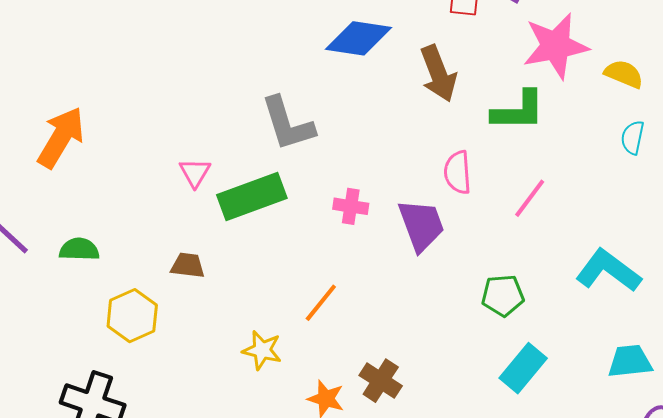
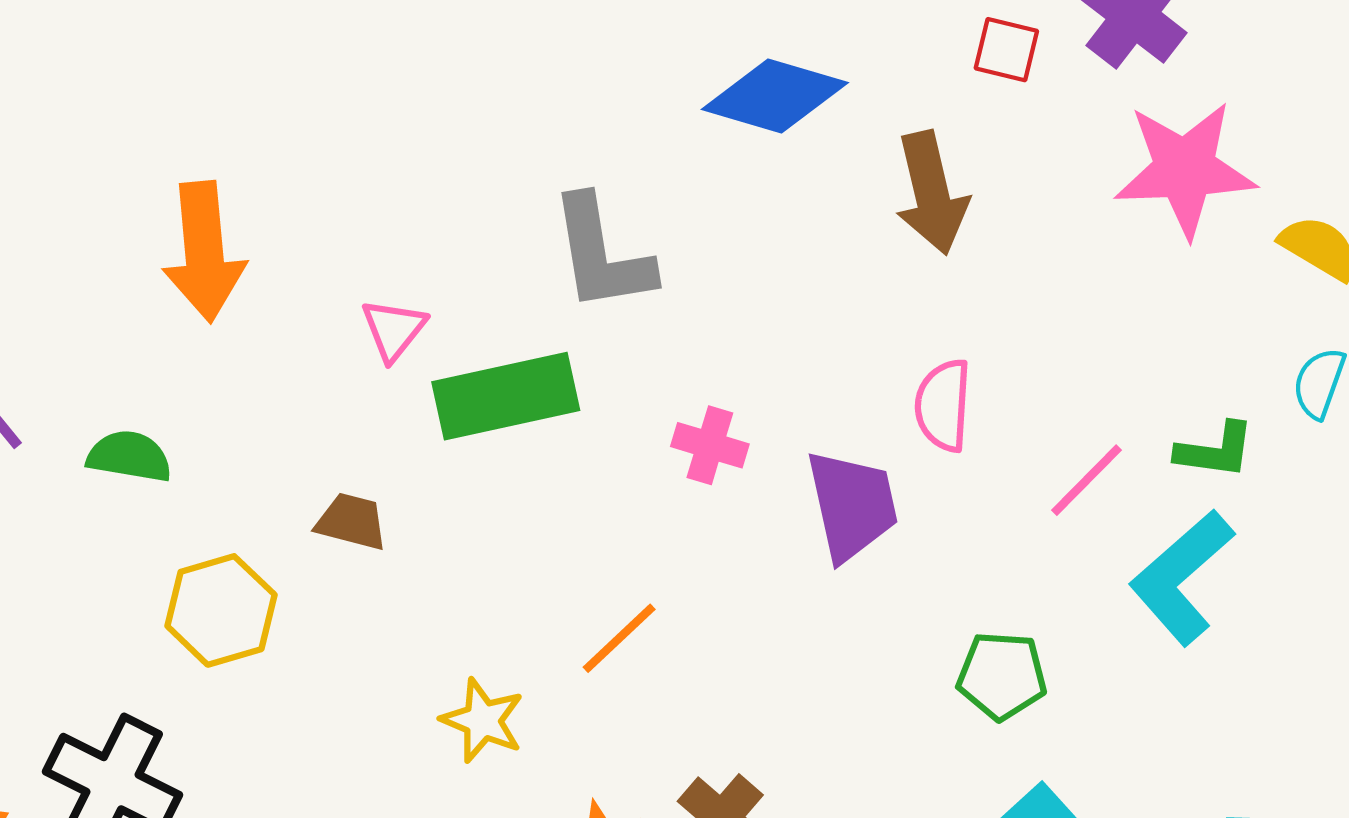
green L-shape: (518, 111) -> (1215, 450), moved, size x0.7
orange arrow: (61, 137) -> (204, 252), moved, turned 136
cyan L-shape: (608, 271) -> (1182, 577), moved, turned -86

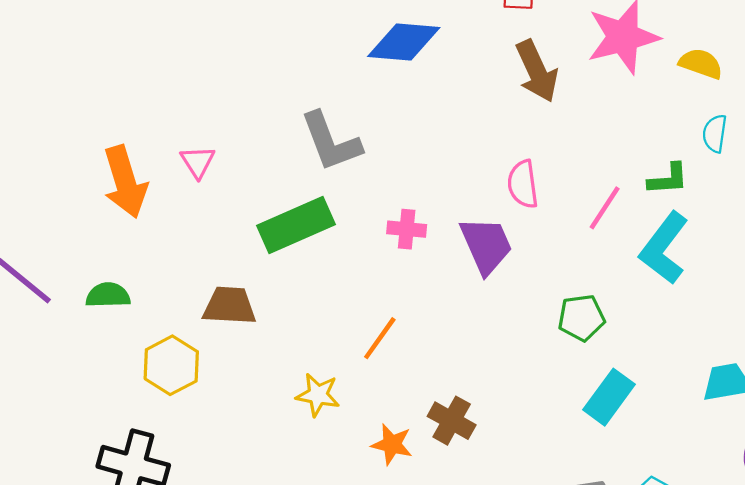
brown arrow: (931, 193) -> (537, 71), moved
pink triangle: (394, 330) -> (198, 162), moved
brown trapezoid: (352, 522) -> (229, 306), size x1.4

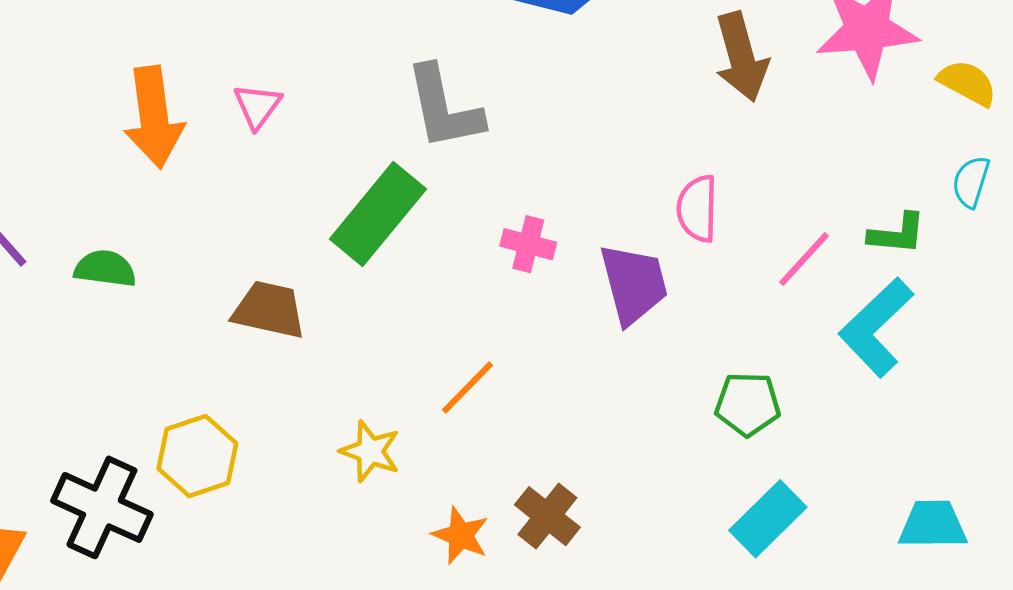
green rectangle: (296, 225) -> (378, 214), turned -36
yellow hexagon: (171, 365) -> (197, 456), moved

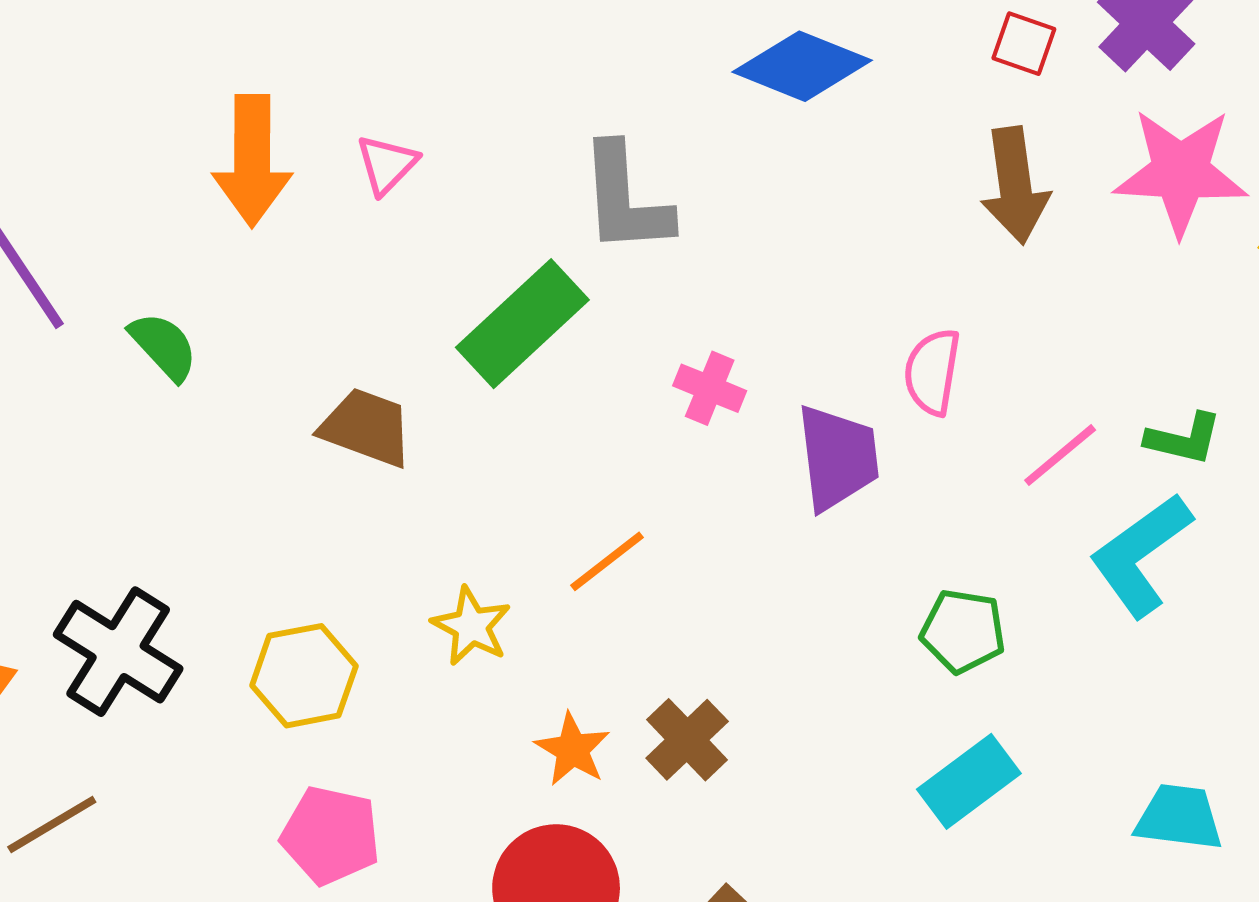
green semicircle: (105, 269) -> (164, 346), turned 32
yellow hexagon: (197, 456) -> (304, 676), moved

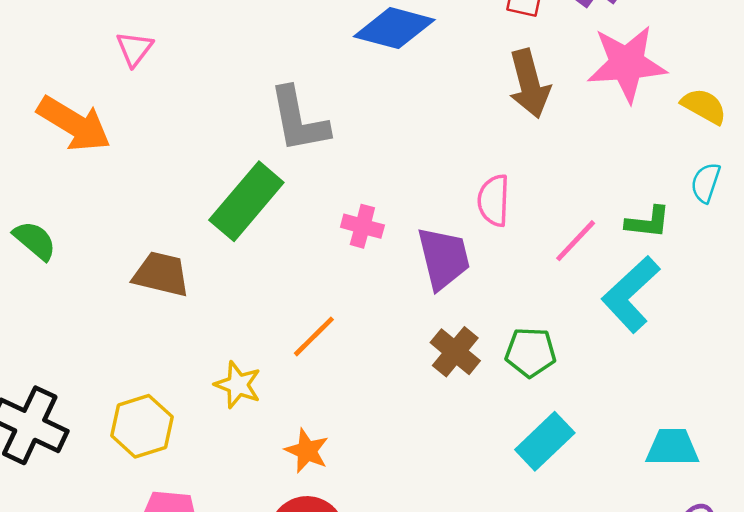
orange arrow: (252, 161) -> (74, 124), turned -52
pink triangle: (387, 164) -> (134, 49), moved
brown cross: (687, 740) -> (455, 352), moved

